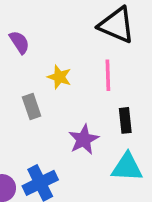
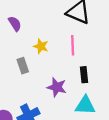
purple star: (84, 139) -> (57, 87), turned -30

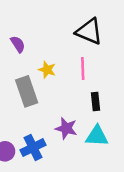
gray rectangle: (23, 66) -> (27, 91), size x1.6
purple star: (57, 87) -> (66, 128), moved

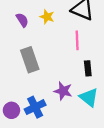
yellow star: (47, 70) -> (47, 17), moved
cyan triangle: (97, 136) -> (89, 97), turned 36

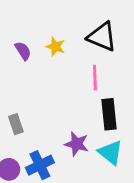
gray rectangle: (30, 60) -> (16, 124), moved, size x0.6
black rectangle: (88, 68) -> (109, 114), size x1.5

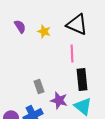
purple semicircle: (23, 51) -> (20, 26), moved
gray rectangle: (16, 124) -> (39, 86), moved

